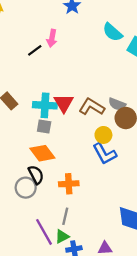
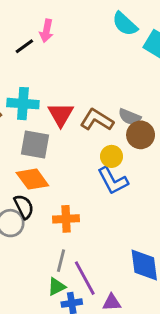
cyan cross: (45, 105) -> (23, 104), moved
gray square: (44, 126) -> (35, 145), size x1.5
purple line: (44, 232) -> (85, 278), moved

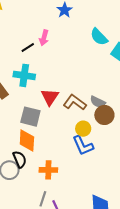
cyan cross: (23, 104) -> (24, 75), moved
orange diamond: (32, 179) -> (27, 141), turned 35

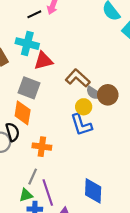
red triangle: (50, 97) -> (43, 61), moved, turned 36
gray semicircle: (98, 102) -> (94, 93), moved

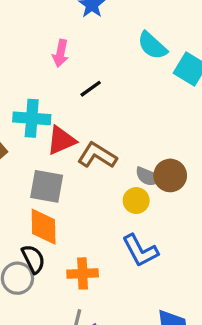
black line: (34, 14) -> (91, 89), moved
brown L-shape: (78, 78) -> (97, 155), moved
blue L-shape: (81, 125) -> (140, 251), moved

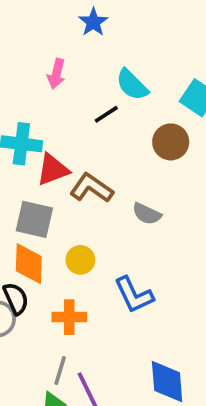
cyan semicircle: (152, 46) -> (132, 85), moved
black line: (91, 89) -> (106, 114), moved
brown circle: (170, 175) -> (171, 142), moved
yellow circle: (136, 201) -> (80, 260), moved

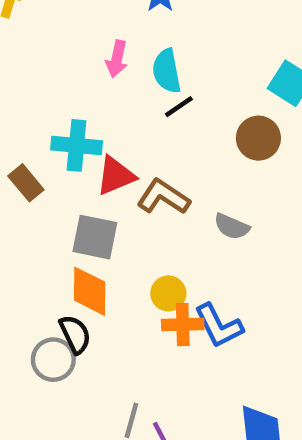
cyan semicircle: (132, 85) -> (167, 71), moved, turned 36
yellow circle: (80, 260) -> (168, 293), moved
orange cross: (69, 317) -> (183, 325), moved

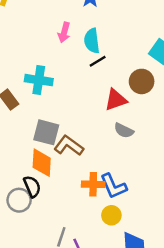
red triangle: (116, 176) -> (116, 100), moved
brown L-shape: (163, 197) -> (69, 146), moved
yellow circle: (168, 293) -> (111, 215), moved

